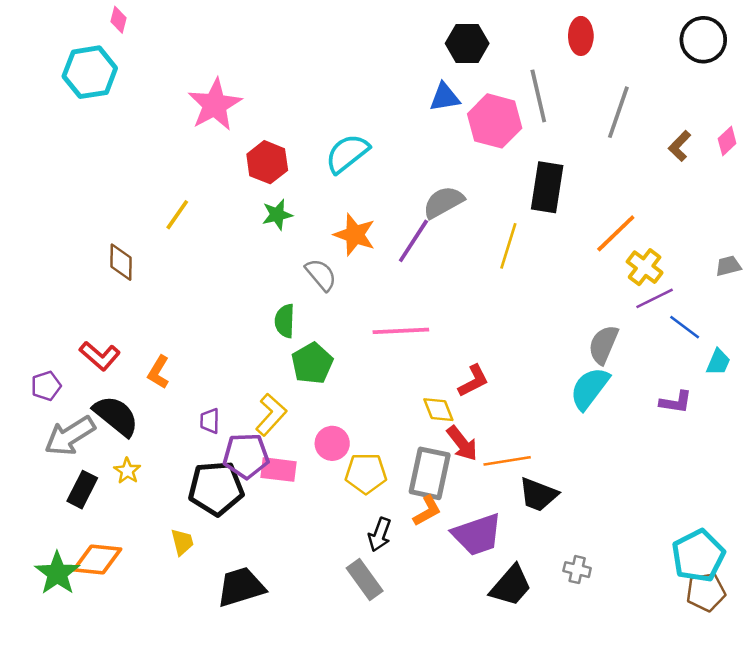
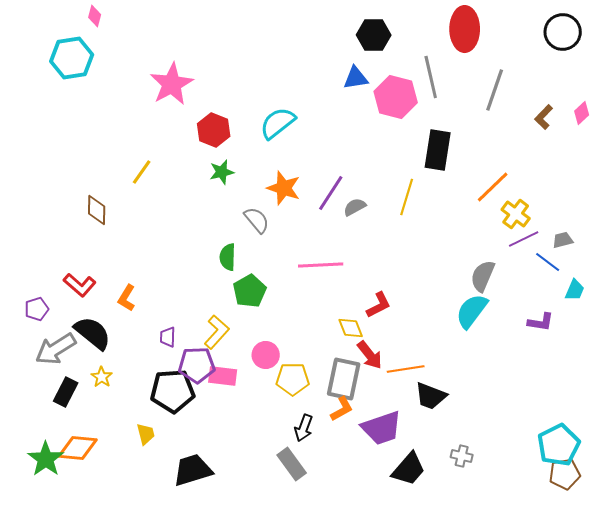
red ellipse: (581, 36) -> (465, 29), size x1.5
gray semicircle: (443, 202) -> (355, 207), moved, size x0.7
gray trapezoid: (728, 266) -> (563, 240), moved

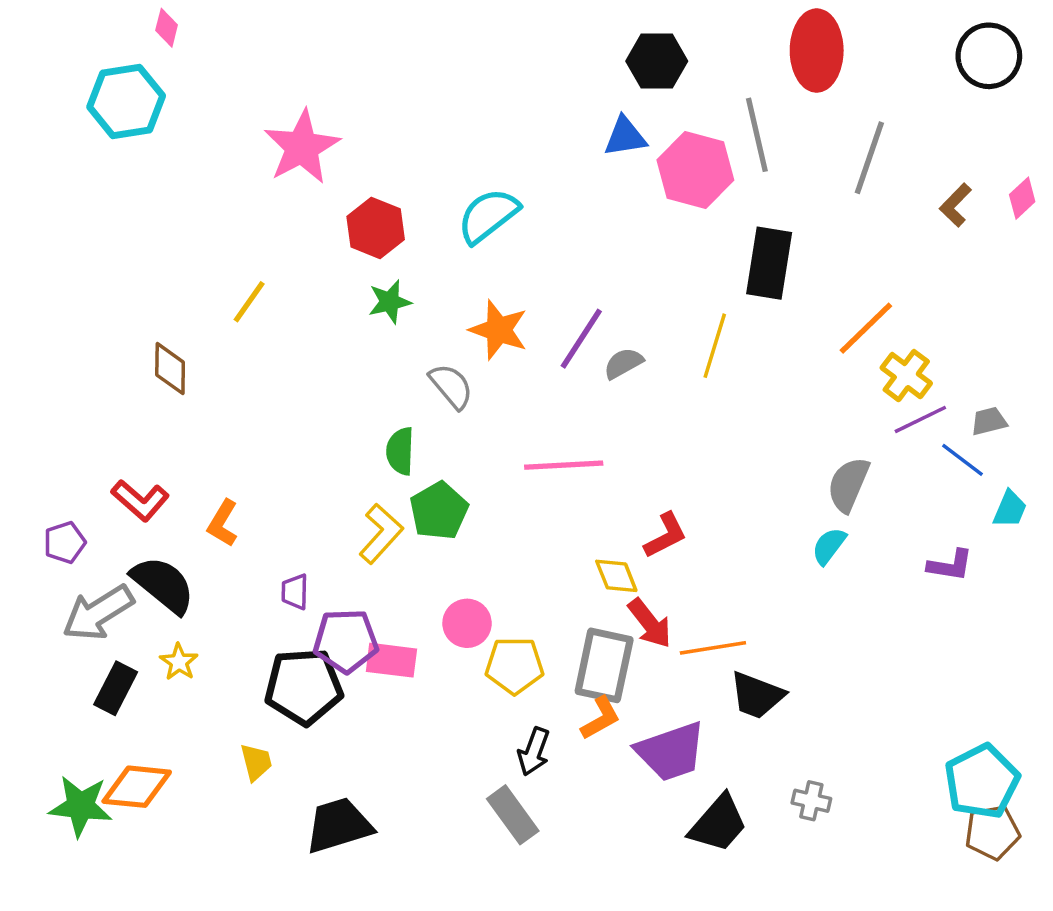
cyan semicircle: (472, 311) -> (829, 546), size x0.6
yellow L-shape: (217, 332) -> (381, 534), moved
green star: (46, 459) -> (80, 806), turned -30

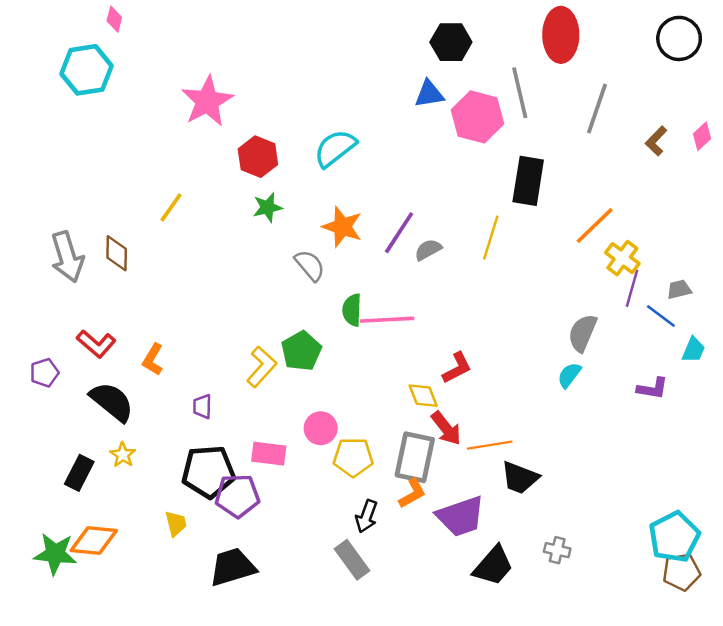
purple line: (920, 419) -> (632, 288), turned -48
green semicircle: (400, 451) -> (352, 310), moved
gray arrow: (98, 613) -> (67, 257), moved, turned -75
purple pentagon: (346, 641) -> (237, 496), moved

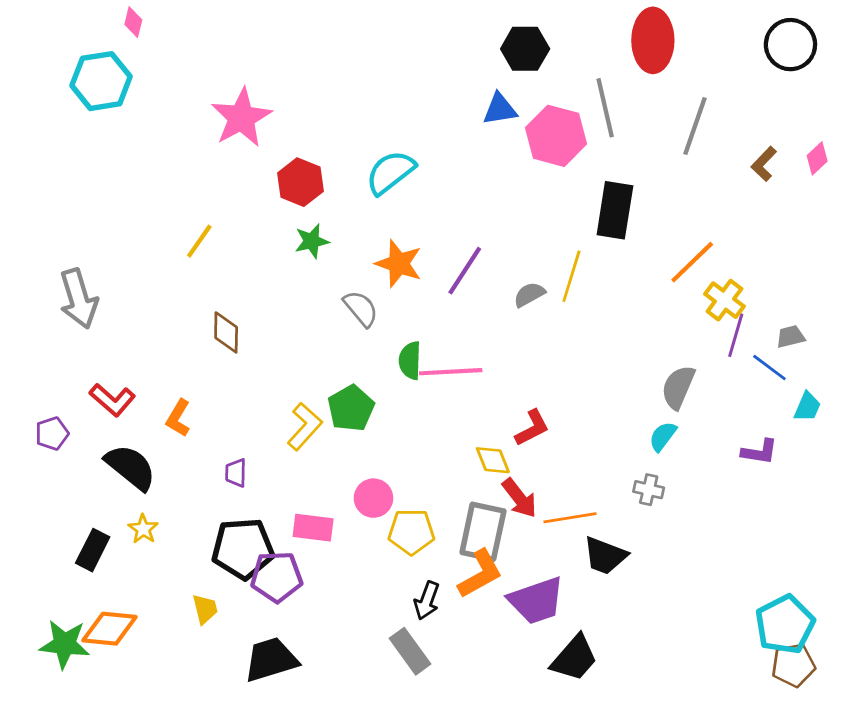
gray semicircle: (428, 250) -> (529, 294), moved
brown diamond: (117, 253) -> (226, 332), moved
orange L-shape: (412, 493) -> (480, 574), size x1.4
gray cross: (557, 550) -> (649, 490), moved

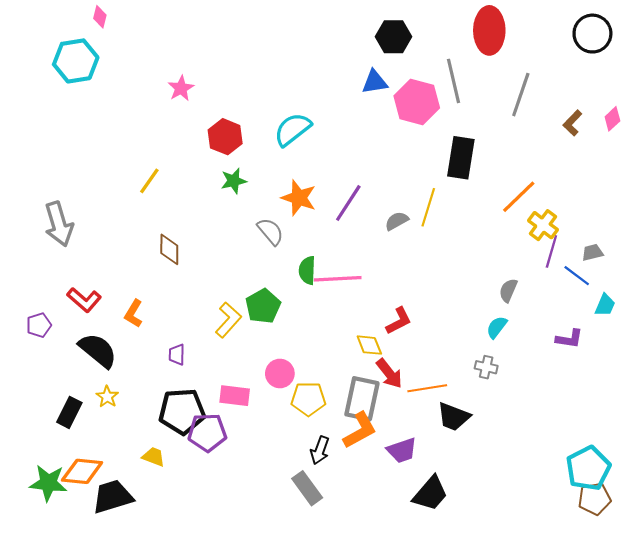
pink star: (241, 118) -> (181, 88), size x0.6
gray semicircle: (678, 387) -> (508, 290), size x0.7
purple trapezoid: (536, 601) -> (402, 450), size x0.7
yellow trapezoid: (205, 609) -> (154, 457), turned -55
black trapezoid: (271, 660) -> (113, 497), moved

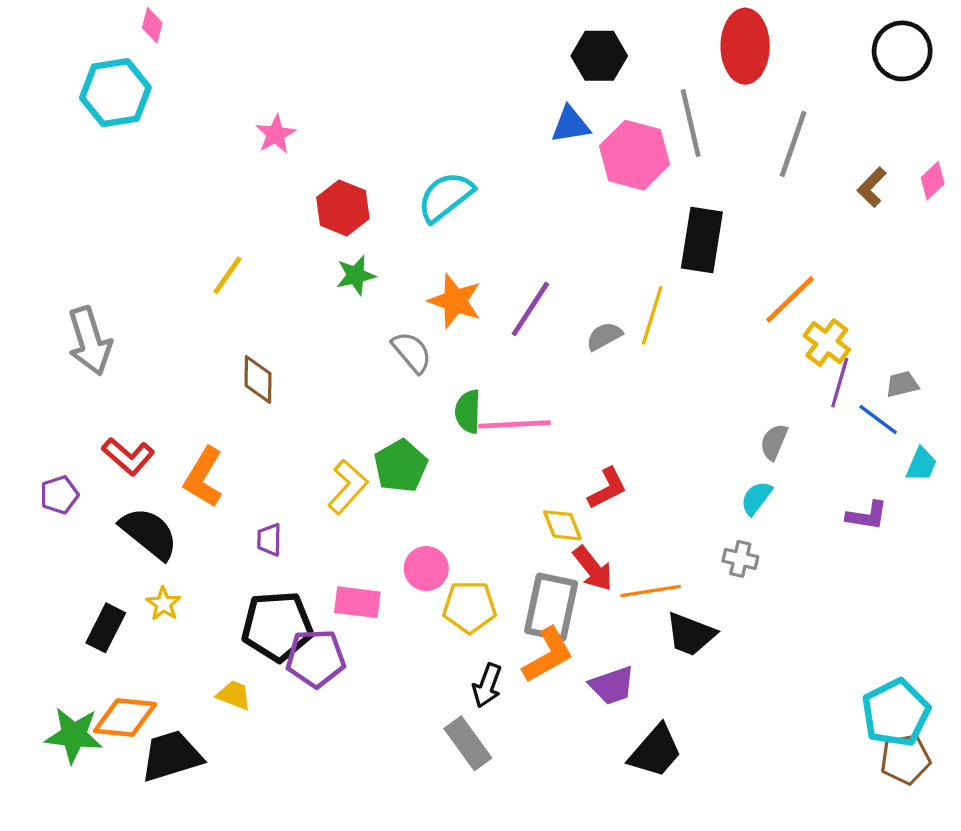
orange L-shape: (134, 314) -> (204, 477), size x1.4

